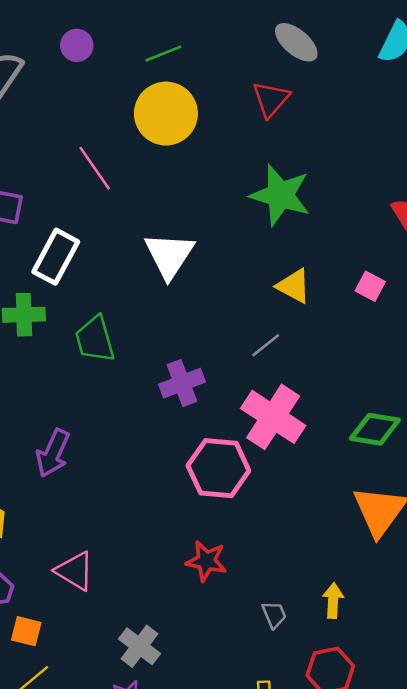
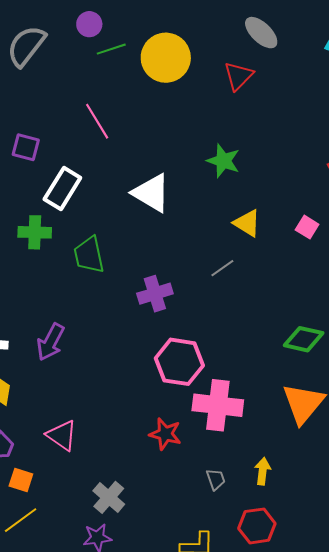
green line: (163, 54) -> (111, 49), moved
yellow circle: (166, 114) -> (166, 58), moved
green star: (280, 195) -> (223, 161), moved, size x0.7
white triangle: (169, 255) -> (151, 193), turned -36
pink cross: (273, 417) -> (218, 405), moved, turned -30

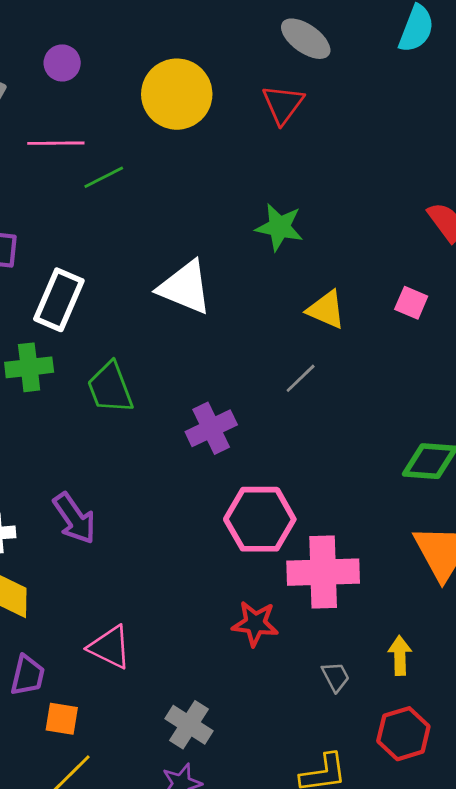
green line: (111, 49) -> (104, 177), moved
pink line: (97, 121) -> (56, 143), moved, turned -51
purple arrow: (51, 342) -> (74, 518), turned -54

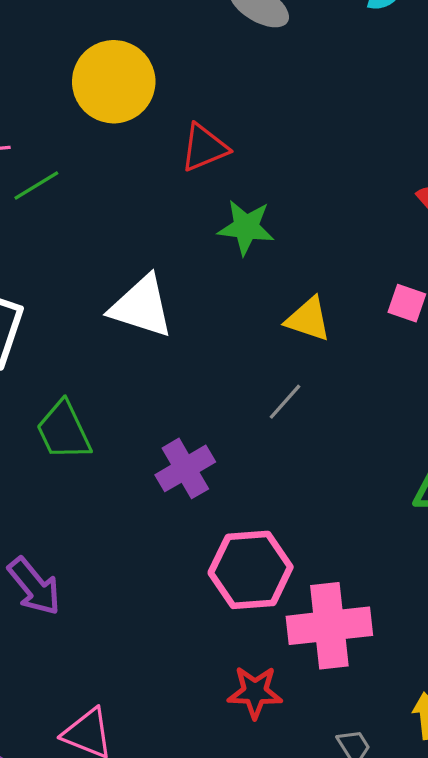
red triangle: (283, 104) -> (204, 148), moved, turned 36

